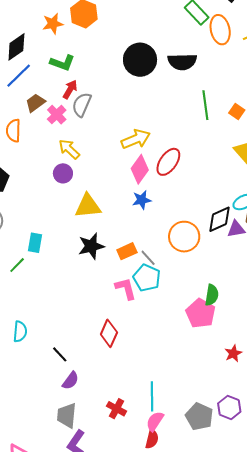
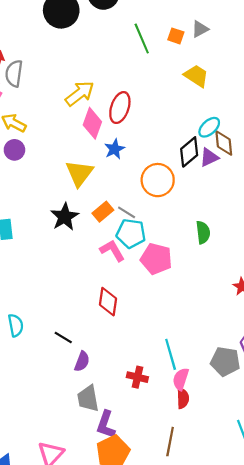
blue star: (142, 200) -> (115, 149), moved
yellow triangle: (88, 206) -> (79, 173), moved, turned -32
pink pentagon: (201, 313) -> (156, 259), moved

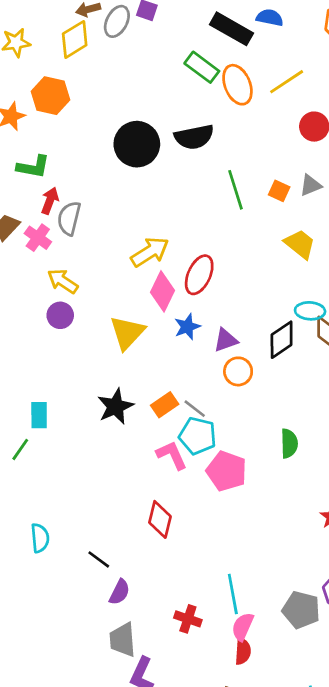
cyan ellipse: (209, 127) -> (310, 311), turned 40
purple triangle: (209, 157) -> (226, 340), moved
yellow triangle: (79, 173) -> (127, 333), moved
orange circle: (158, 180) -> (238, 371), size x0.7

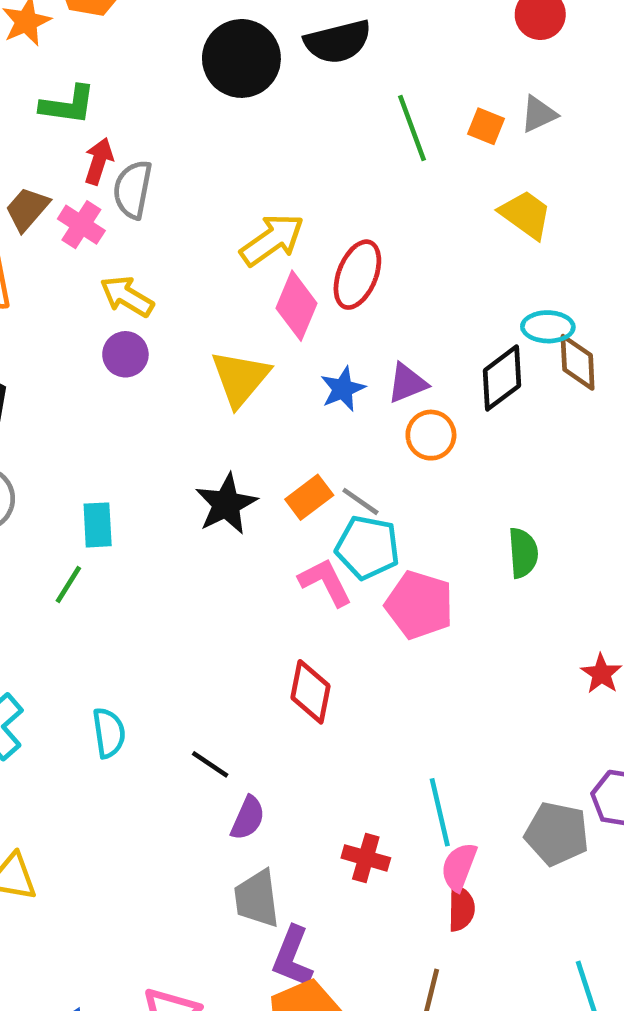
blue star: (187, 327) -> (343, 389), moved

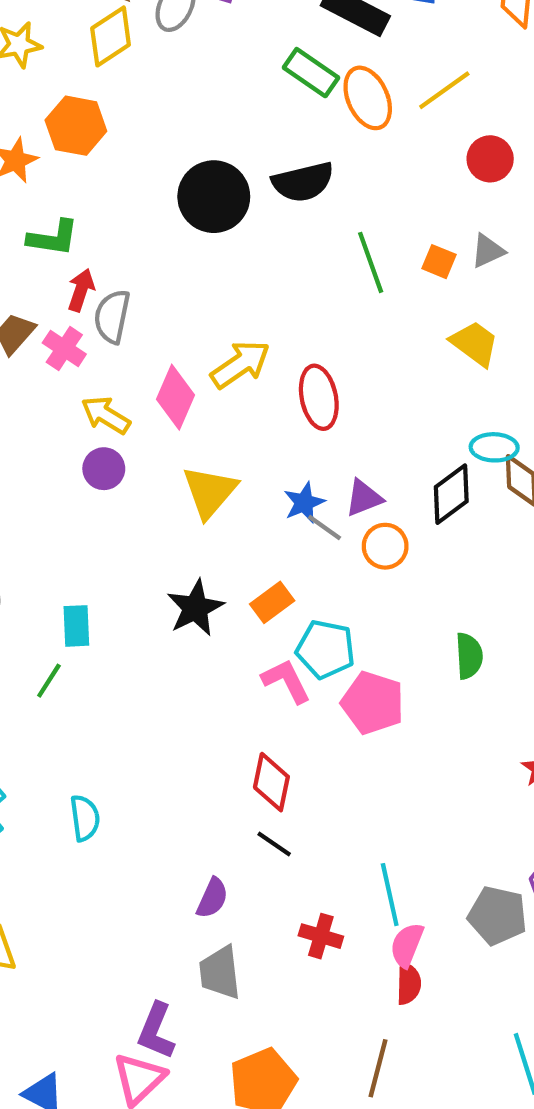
red ellipse: (357, 275) -> (319, 397), turned -34
pink diamond: (297, 306) -> (175, 397), moved
gray line: (360, 501) -> (324, 527), moved
black line: (210, 764) -> (274, 844), moved
purple L-shape: (292, 957) -> (156, 1031), moved

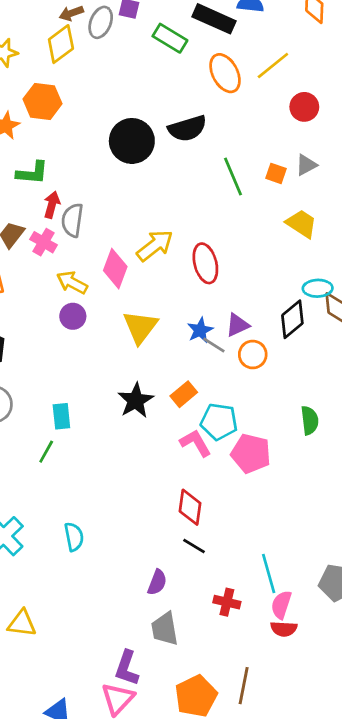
green rectangle: (311, 73) -> (170, 38), moved
red semicircle: (409, 984) -> (284, 629), turned 95
brown line: (378, 1068) -> (244, 686), moved

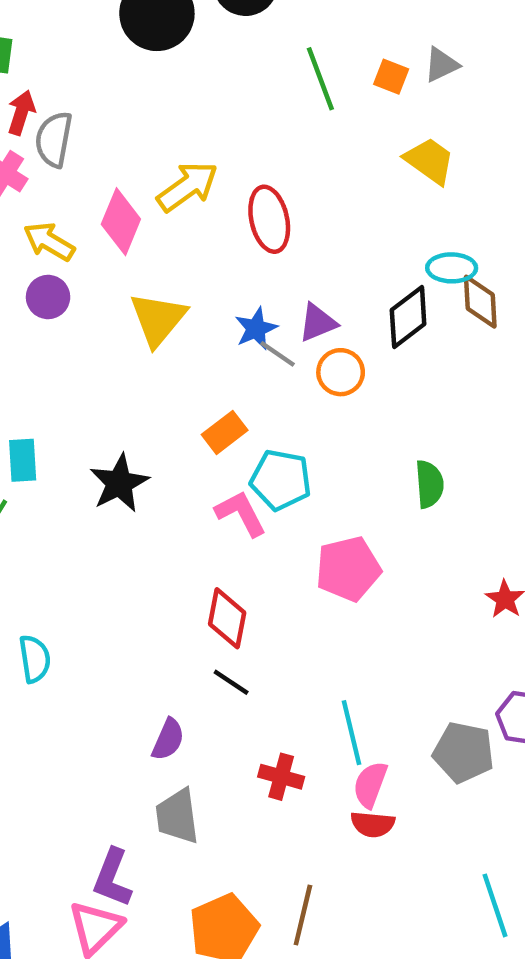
black star: (136, 400) -> (119, 483), moved
pink pentagon: (251, 454) -> (348, 569), moved, turned -30

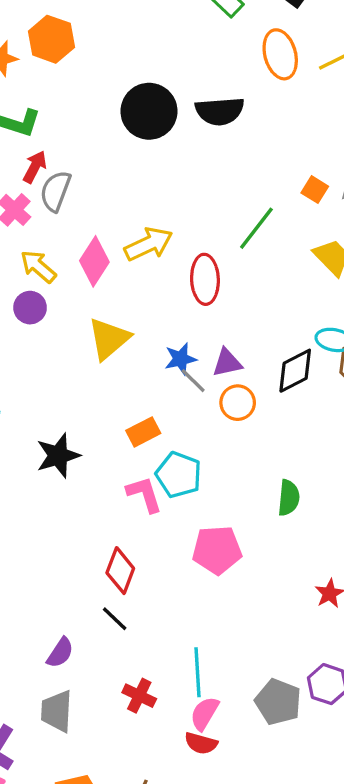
green line: (320, 79) -> (256, 228), moved, turned 48

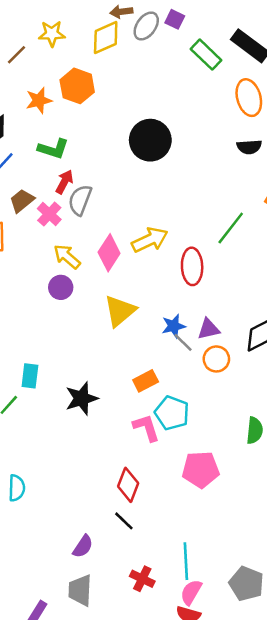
black semicircle: (220, 111) -> (249, 147), moved, size x0.7

